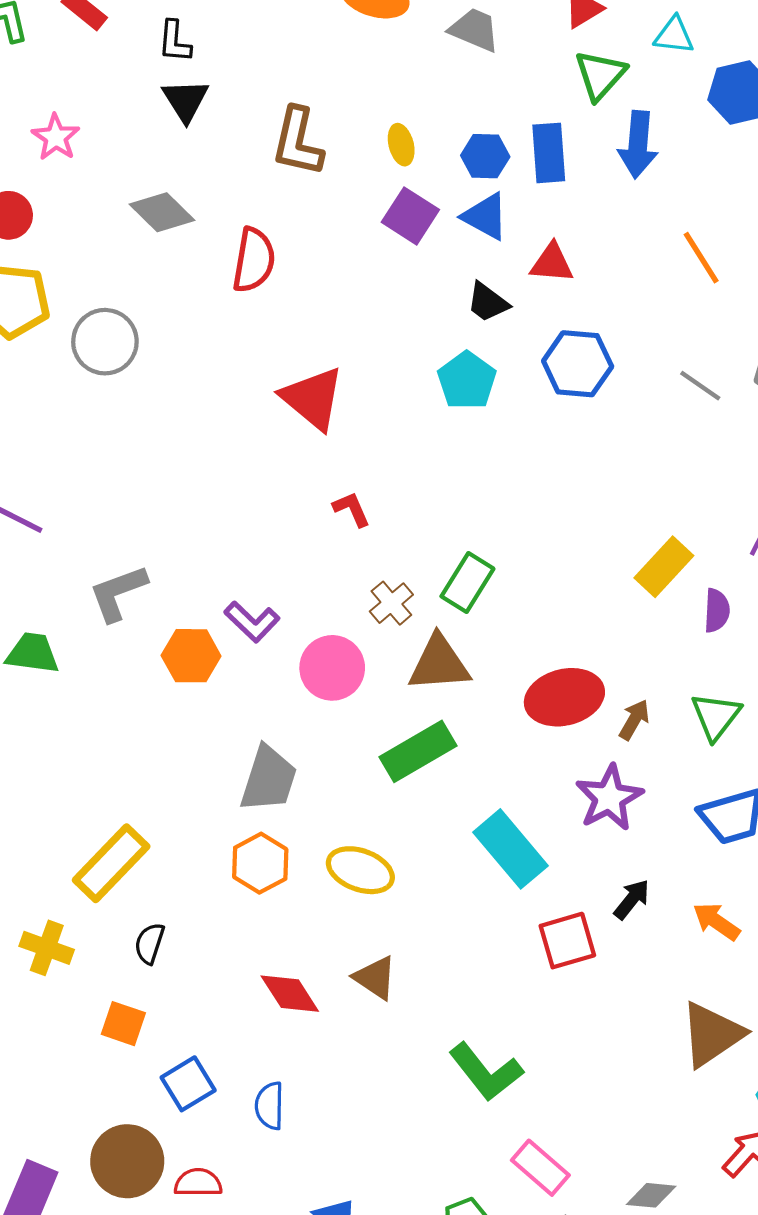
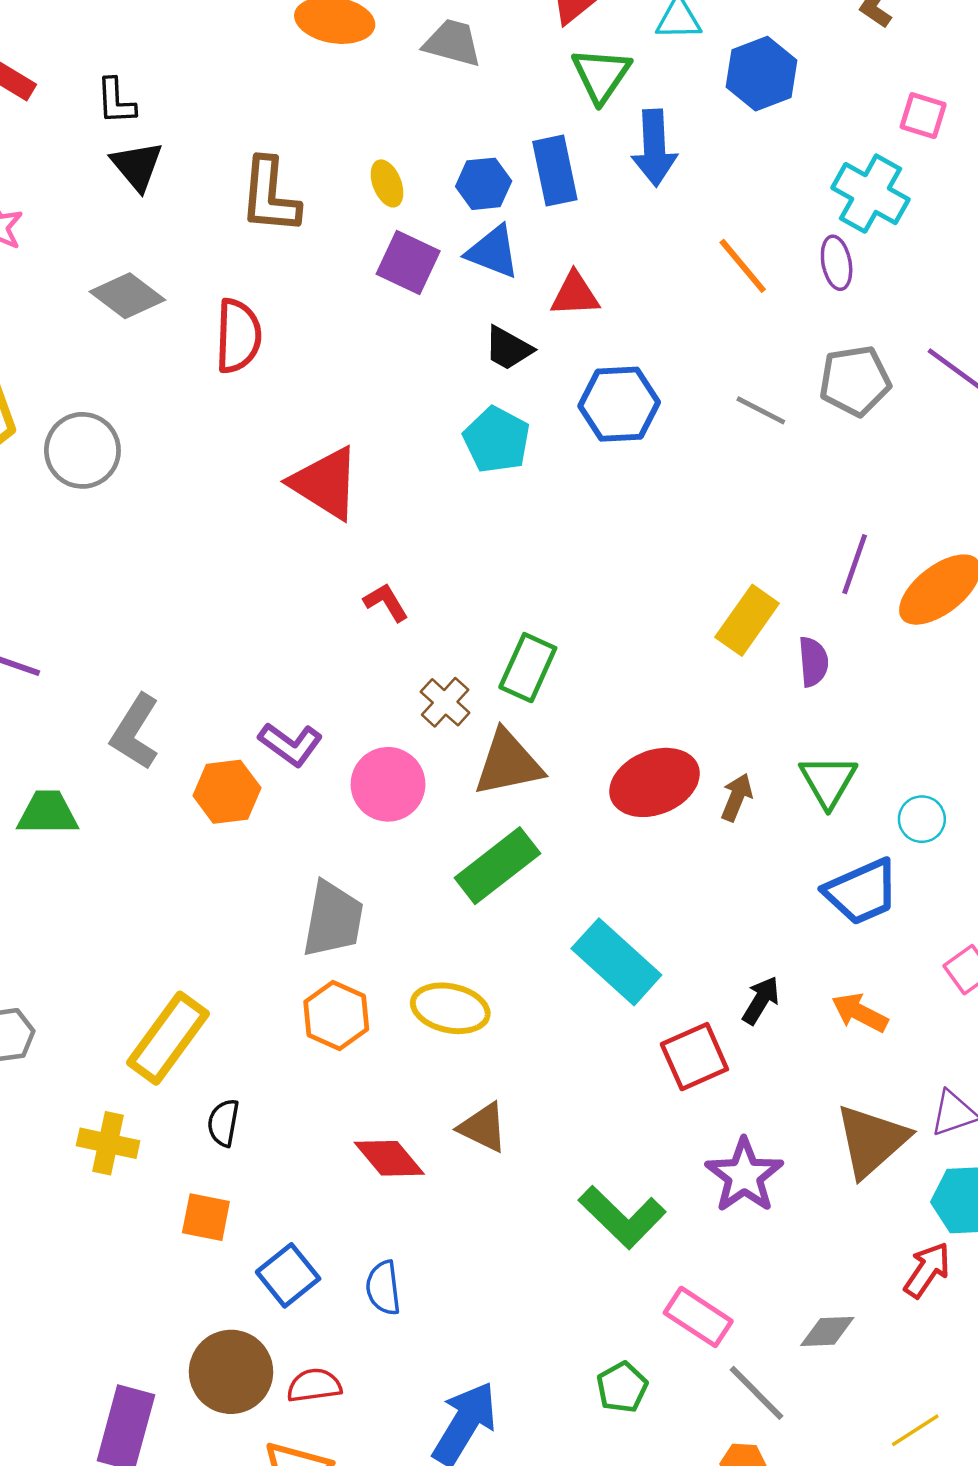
gray L-shape: (118, 593) -> (135, 732), turned -30
purple star: (609, 798) -> (744, 1176), moved

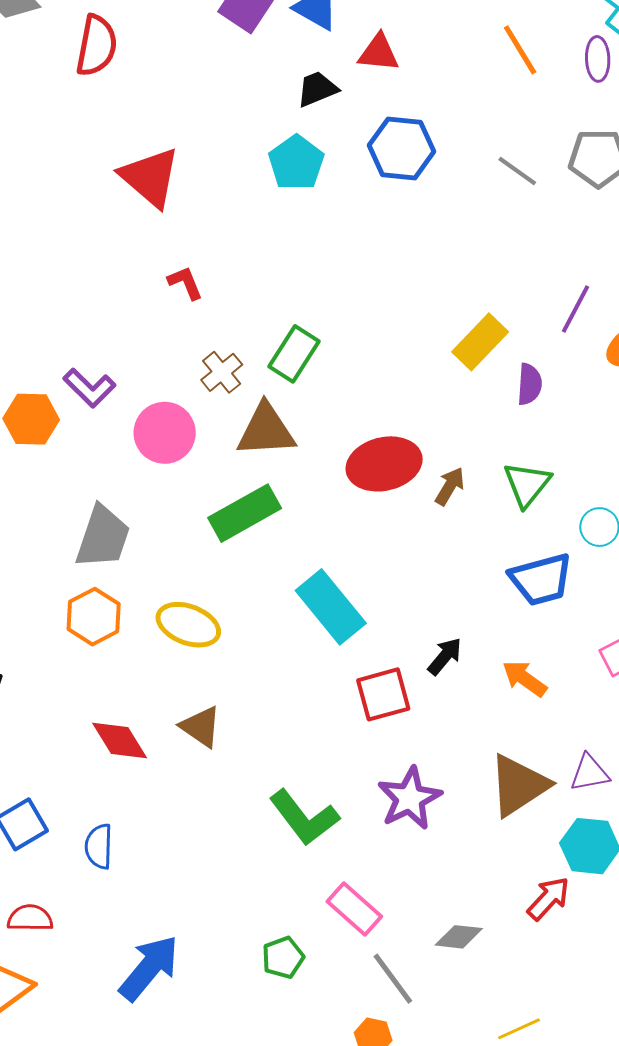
black trapezoid: (508, 348) -> (317, 89), turned 120

